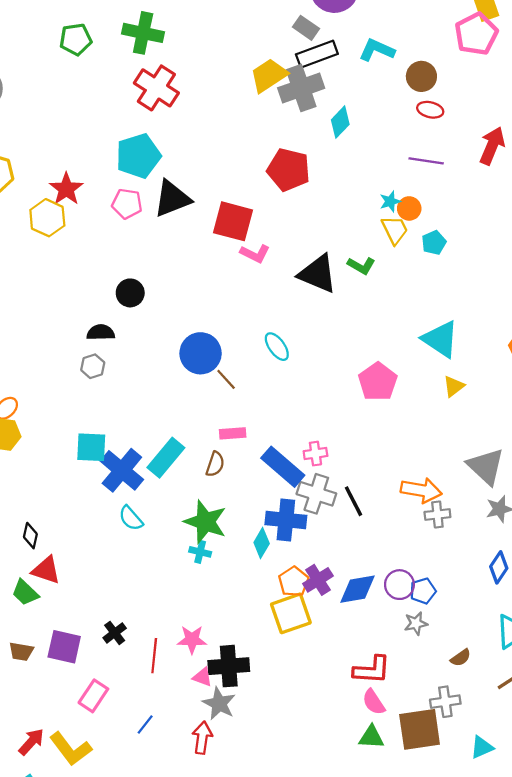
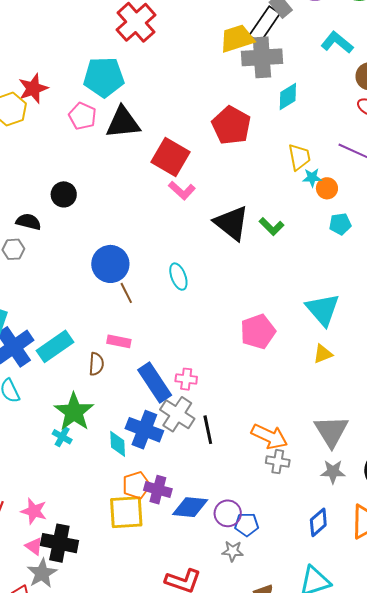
black rectangle: (317, 54) -> (265, 24), moved, turned -51
yellow trapezoid: (395, 230) -> (299, 157), moved
brown semicircle: (215, 464) -> (96, 364), turned -30
cyan diamond: (262, 543) -> (118, 444), turned -48
purple cross: (318, 580) -> (158, 490), turned 32

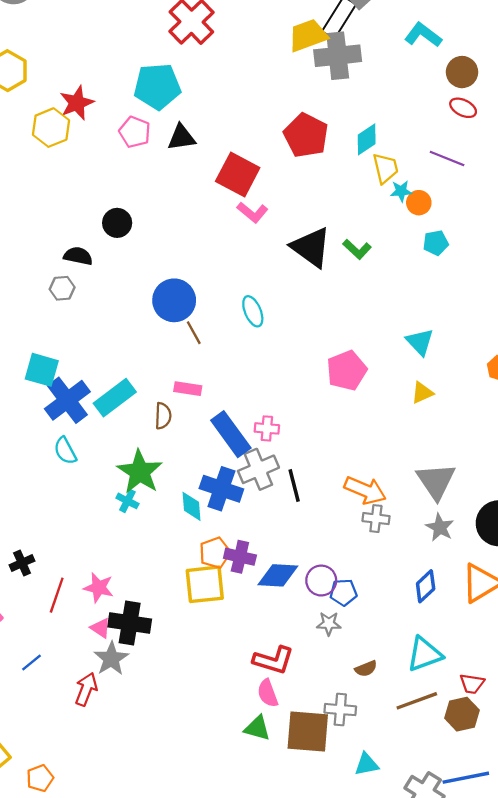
cyan diamond: (288, 96) -> (367, 139), moved
black triangle: (123, 123) -> (181, 137), size x0.7
cyan triangle: (323, 310) -> (420, 342), size x0.7
gray cross: (177, 414) -> (258, 469), turned 36
gray star: (333, 472) -> (440, 527), turned 30

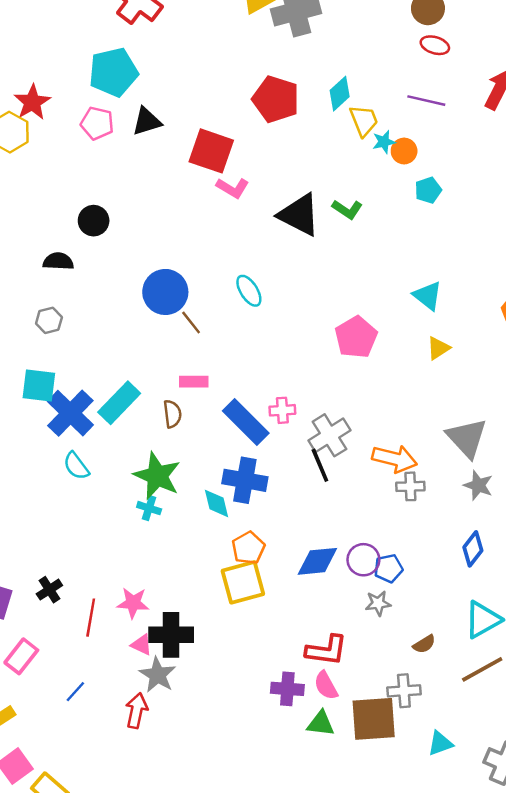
gray hexagon: (62, 288) -> (49, 320), moved
gray cross: (258, 469) -> (329, 435), moved
purple cross: (240, 557) -> (287, 689), moved

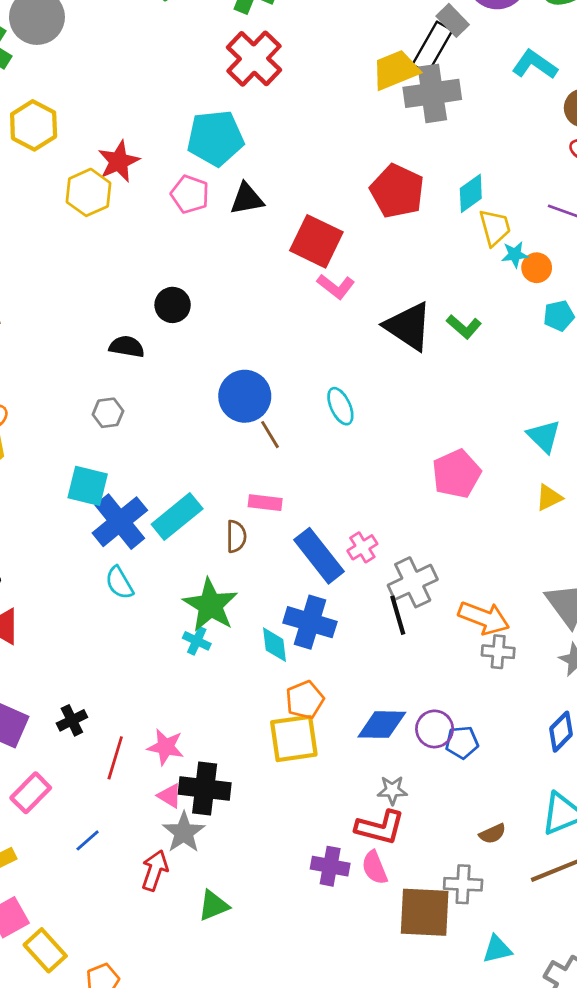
pink cross: (282, 410) -> (362, 547), turned -35
gray star: (378, 603) -> (392, 790), moved
green triangle: (321, 724) -> (213, 906), moved, turned -36

